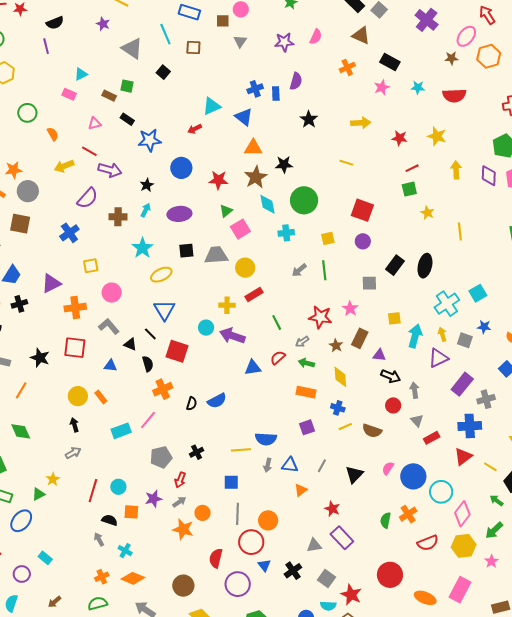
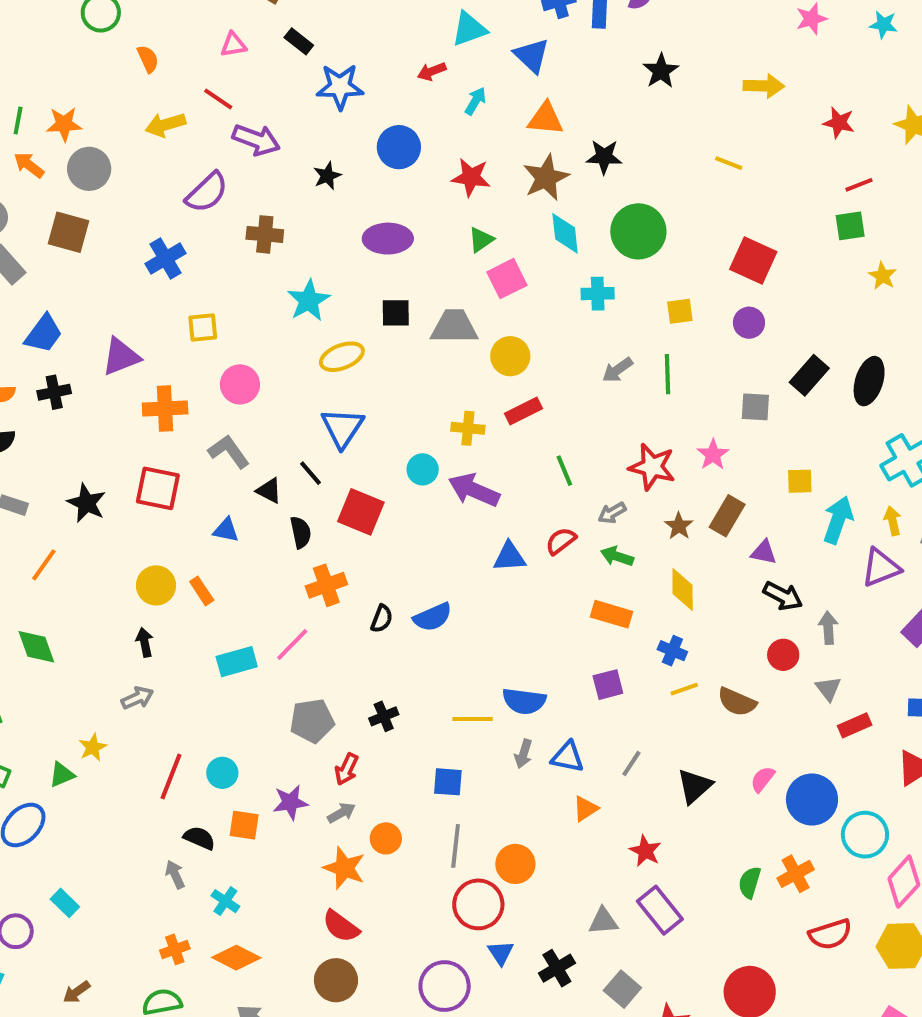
cyan arrow: (146, 210) -> (475, 101), moved
red semicircle: (216, 558) -> (341, 926), moved, turned -72

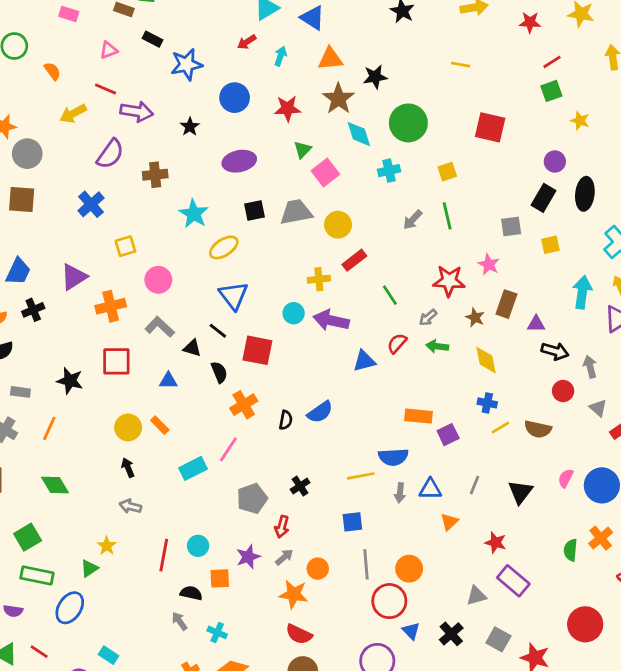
purple circle: (749, 323) -> (555, 161), moved
yellow square: (800, 481) -> (550, 245), moved
orange rectangle: (612, 614) -> (418, 416), moved
gray arrow: (137, 698) -> (130, 506), turned -130

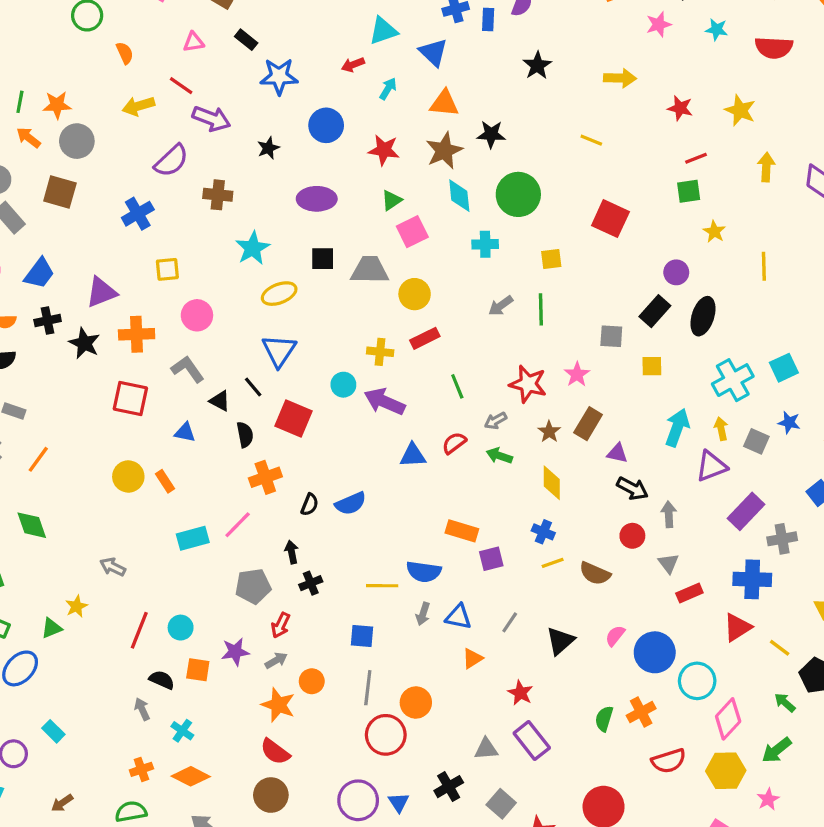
black star: (70, 381) -> (84, 343), moved
black arrow: (128, 468) -> (292, 552), moved
blue triangle: (411, 631) -> (399, 802), moved

